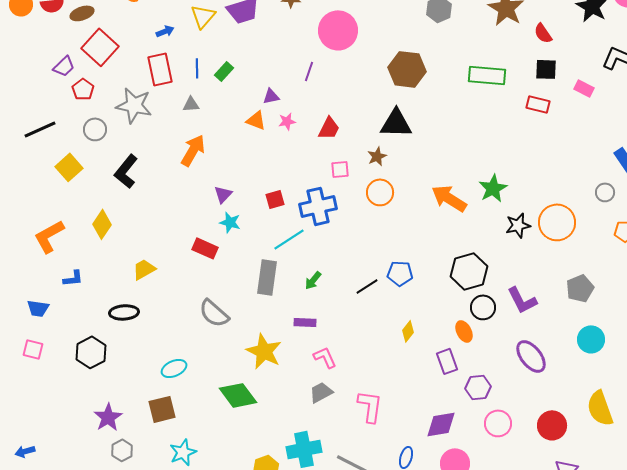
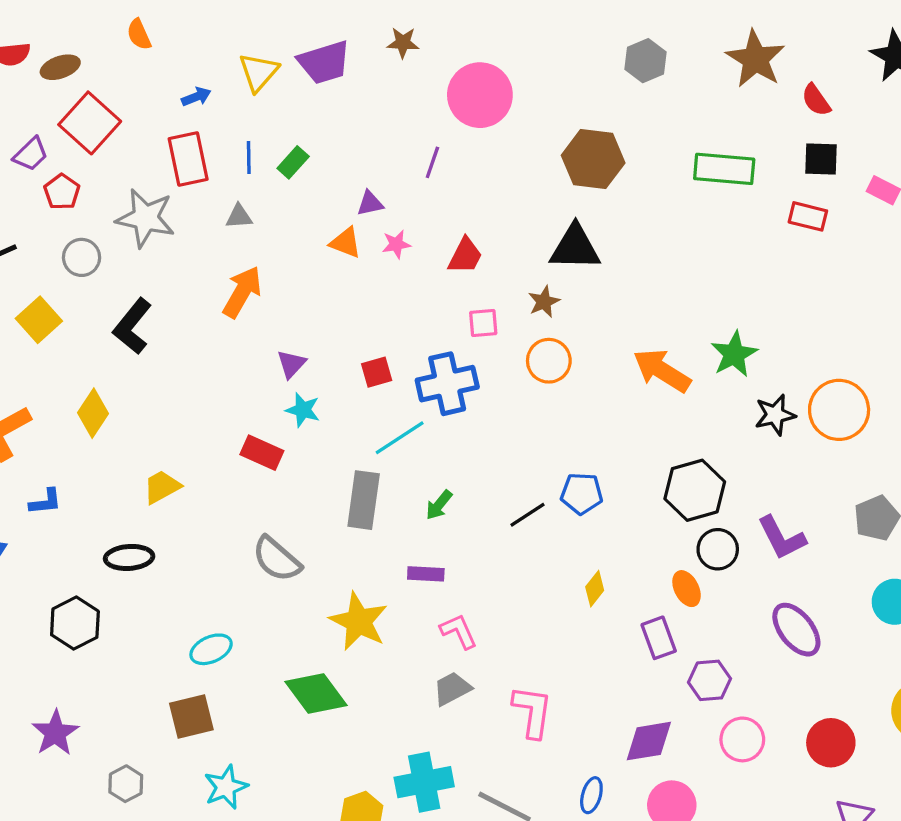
purple star: (108, 417) -> (55, 733), moved

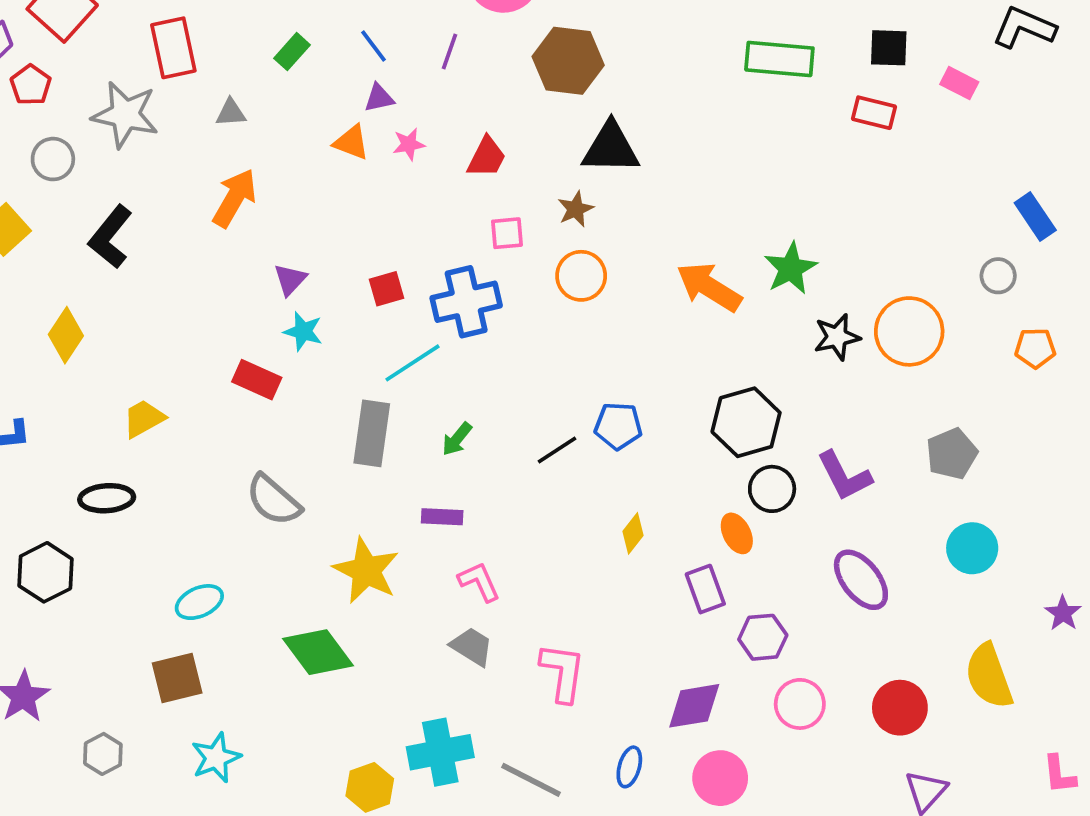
blue line: (249, 157) -> (374, 46), moved, turned -36
brown hexagon: (593, 159) -> (568, 61), moved
gray trapezoid: (452, 689) -> (472, 646), turned 60

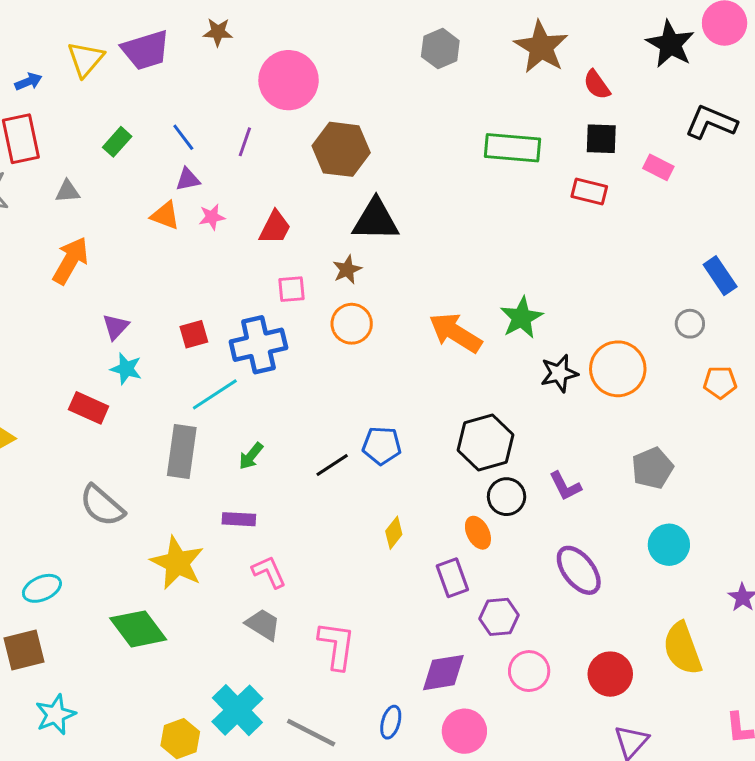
purple L-shape: (844, 476) -> (565, 486), size x0.7
cyan cross: (440, 752) -> (237, 710), turned -33

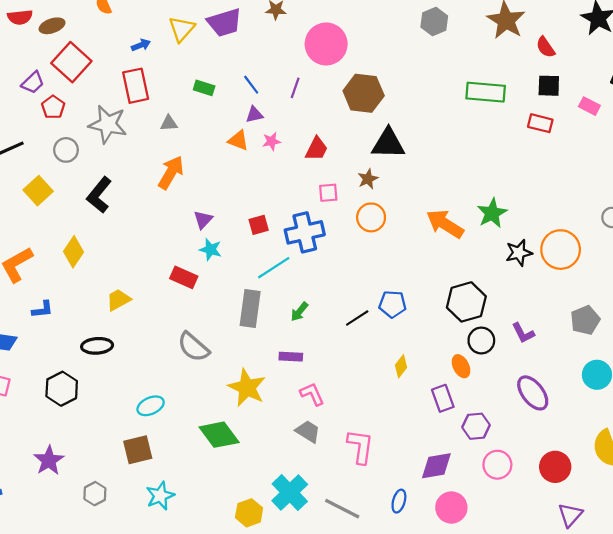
green rectangle: (117, 142) -> (204, 88), turned 66

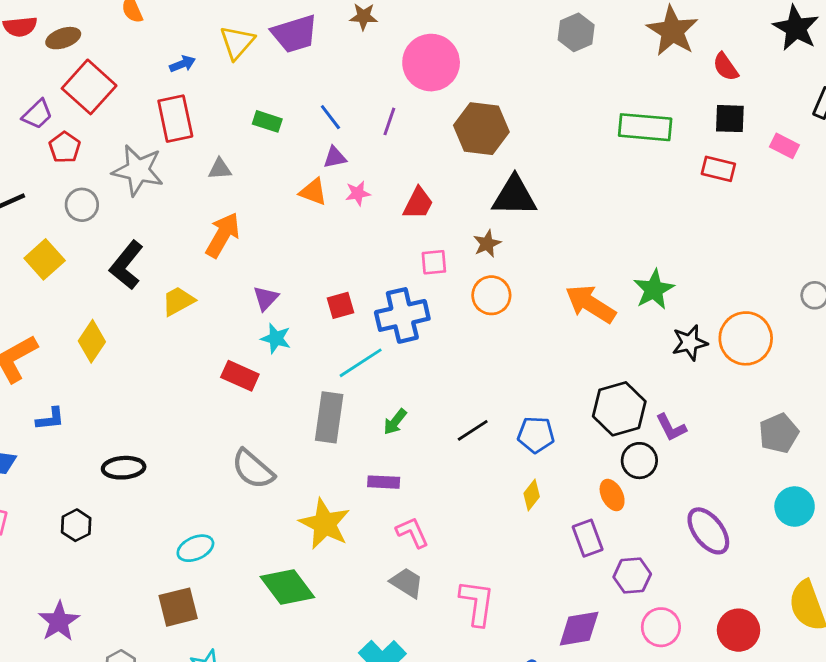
yellow trapezoid: (118, 300) -> (178, 301), moved
blue pentagon: (392, 304) -> (536, 435), moved
purple L-shape: (523, 333) -> (671, 427), moved
black hexagon: (62, 389) -> (76, 525), size x0.7

